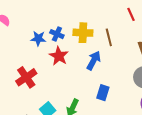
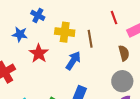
blue cross: (57, 34) -> (38, 15), moved

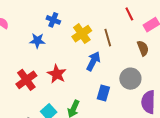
yellow cross: (65, 32) -> (82, 34), turned -36
red star: (39, 53) -> (57, 74), moved
gray circle: (122, 81) -> (130, 79), moved

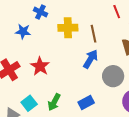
yellow cross: (82, 34) -> (68, 28), turned 30
blue arrow: (93, 61) -> (91, 59), moved
blue rectangle: (103, 93) -> (86, 102), moved, turned 42

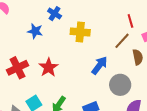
brown line: (93, 34) -> (122, 41), moved, turned 48

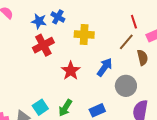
blue star: (35, 31) -> (39, 21), moved
red star: (48, 67) -> (71, 71), moved
red cross: (17, 68) -> (43, 45), moved

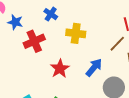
blue star: (39, 21) -> (15, 22), moved

